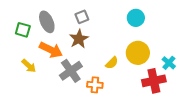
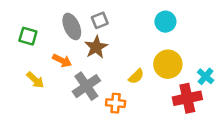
gray ellipse: (47, 22) -> (72, 26), moved
orange arrow: (51, 50) -> (62, 61), size x0.7

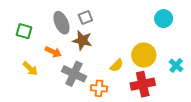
cyan circle: (165, 22) -> (164, 19), moved
brown star: (96, 47) -> (82, 40), turned -30
gray cross: (86, 86) -> (74, 74), turned -30
red cross: (187, 98) -> (143, 84), moved

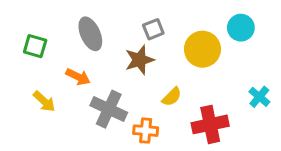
gray square: (85, 18) -> (153, 29), moved
brown star: (82, 40) -> (139, 60), moved, turned -30
yellow circle: (144, 55) -> (202, 49), moved

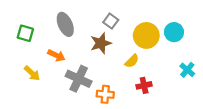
cyan circle: (241, 28) -> (174, 32), moved
gray square: (153, 29) -> (111, 21), turned -32
yellow semicircle: (172, 97) -> (132, 61), moved
red cross: (210, 124) -> (144, 85), moved, size x0.6

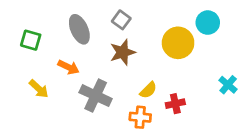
gray square: (111, 21) -> (121, 20), moved
cyan circle: (174, 32) -> (208, 23), moved
yellow semicircle: (132, 61) -> (148, 90), moved
orange cross: (105, 94) -> (140, 117), moved

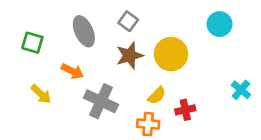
yellow circle: (178, 43) -> (171, 54), moved

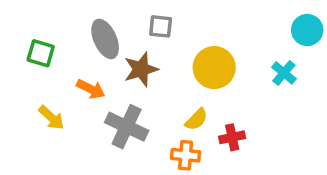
gray square: (128, 21) -> (161, 26), turned -30
cyan circle: (220, 24) -> (307, 30), moved
brown star: (130, 56) -> (141, 69), moved
cyan cross: (241, 90) -> (284, 73), moved

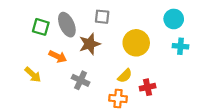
cyan circle: (307, 30) -> (174, 19), moved
green square: (41, 53) -> (41, 27), moved
cyan cross: (284, 73) -> (181, 46), turned -35
gray cross: (127, 127) -> (81, 80), size x0.7

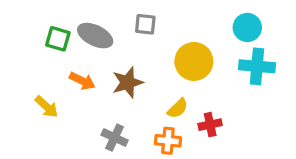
gray ellipse: (67, 25) -> (95, 36), turned -40
brown star: (90, 44) -> (128, 82), moved
cyan cross: (181, 46) -> (257, 66), size x1.5
gray cross: (81, 80) -> (115, 138), moved

